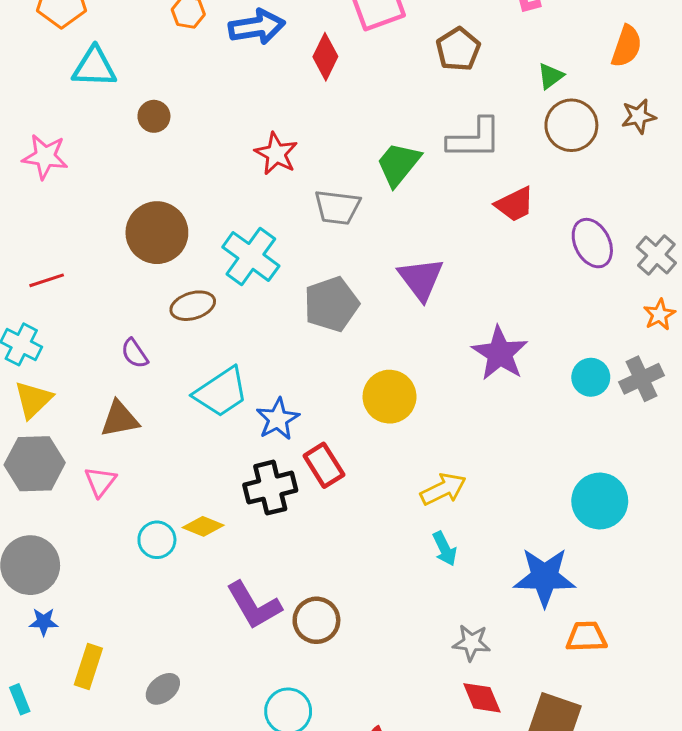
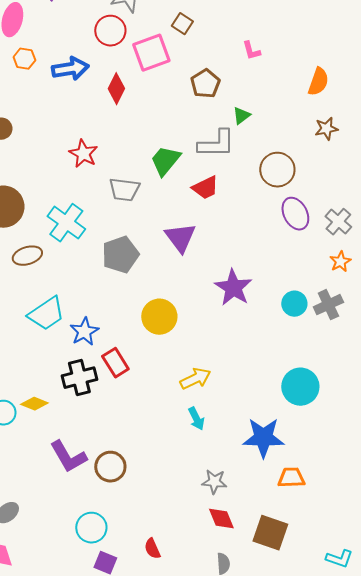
green triangle: (551, 76) -> (241, 116), moved
brown circle: (571, 125) -> (277, 170), moved
red trapezoid: (515, 204) -> (205, 188), moved

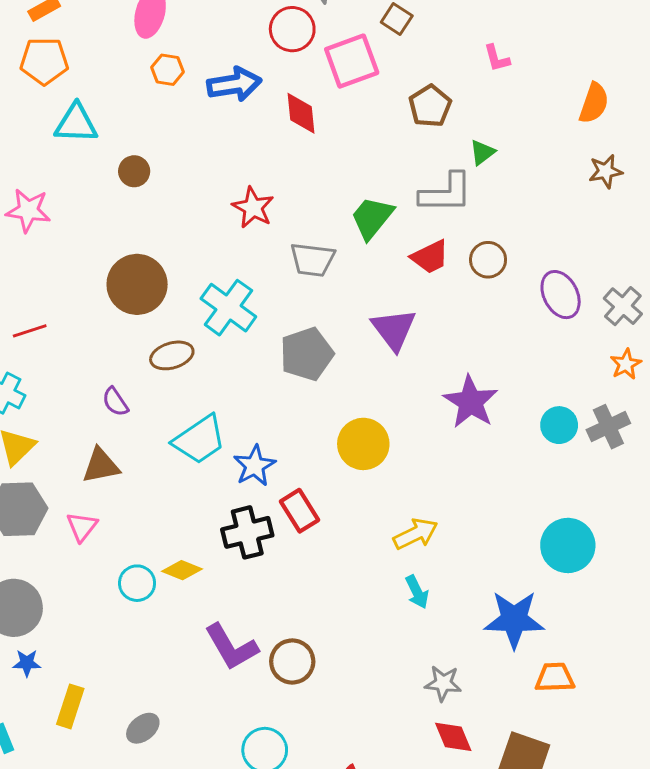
red diamond: (116, 89) -> (301, 113), turned -32
brown circle: (277, 170) -> (488, 260), moved, size x0.7

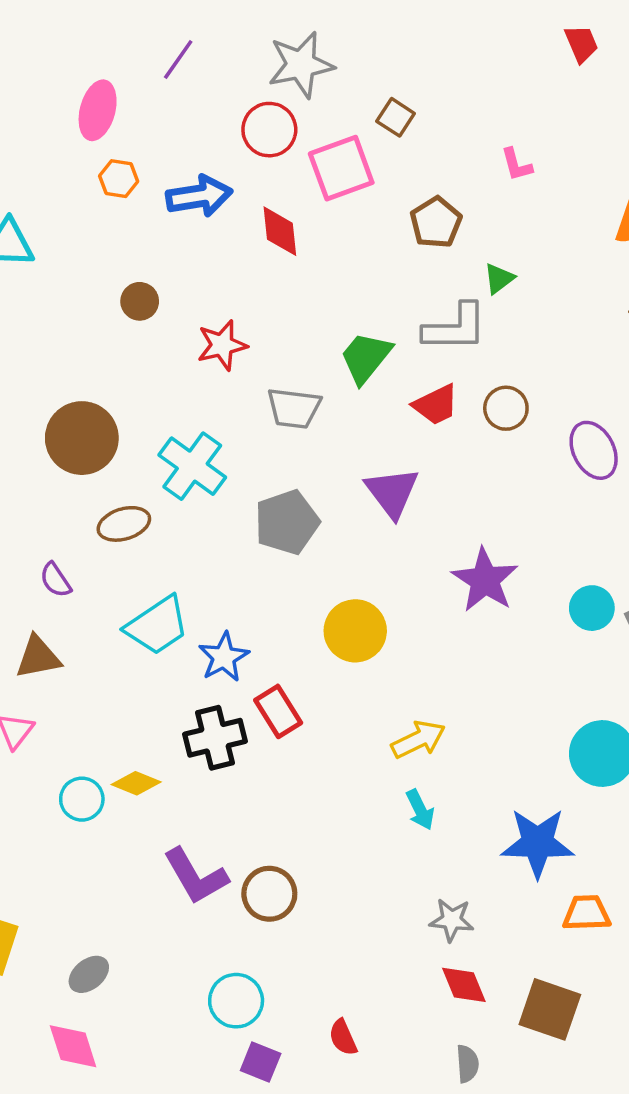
brown circle: (134, 171) -> (140, 301), moved
red star: (253, 208) -> (222, 345), turned 30

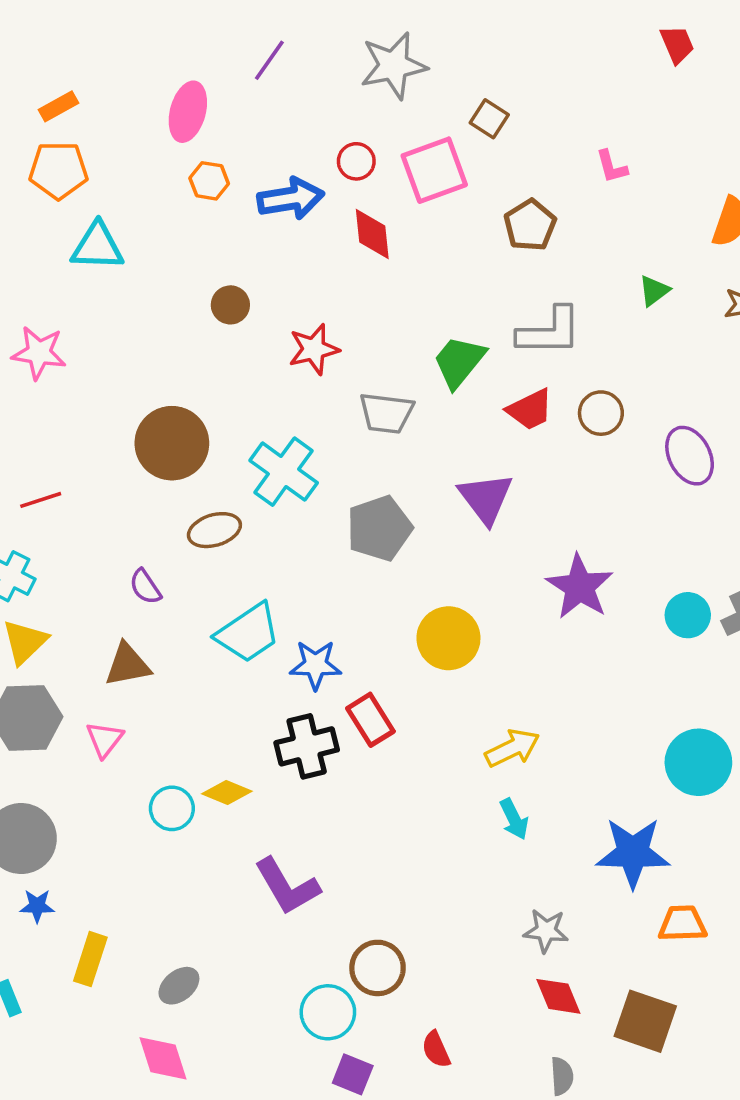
red circle: (269, 130) -> (356, 161), moved, size x0.7
green triangle: (499, 279) -> (654, 291), moved
blue star: (224, 657) -> (315, 665), turned 30
brown circle: (269, 894) -> (378, 968), moved

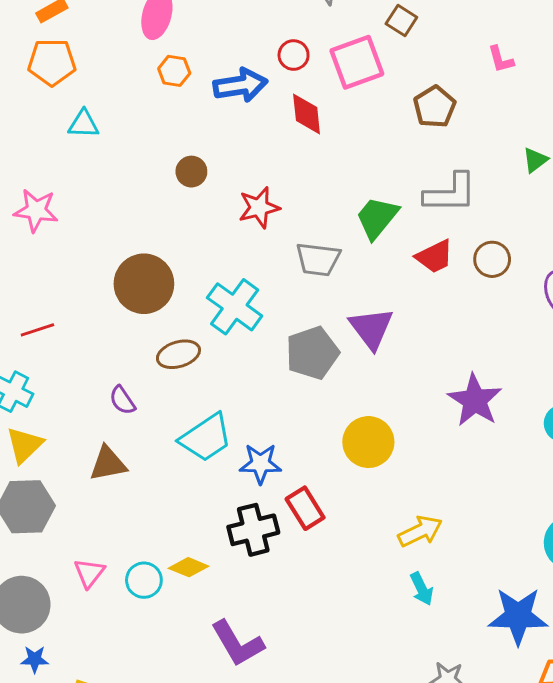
cyan triangle: (97, 246) -> (84, 124), size x0.7
purple triangle: (486, 498) -> (371, 328), moved
pink triangle: (105, 739) -> (89, 573), moved

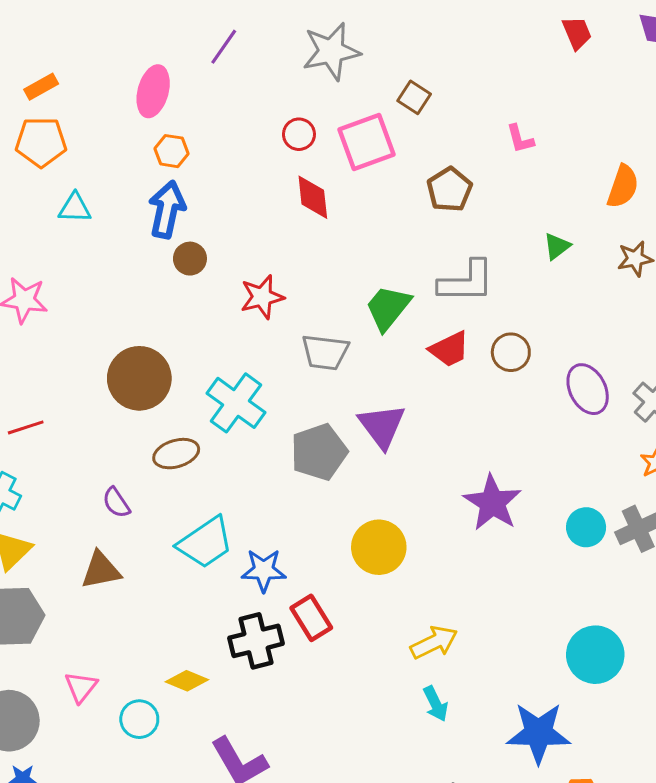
blue arrow: (240, 85) -> (167, 209), moved, turned -69
cyan circle: (144, 580) -> (139, 719), moved

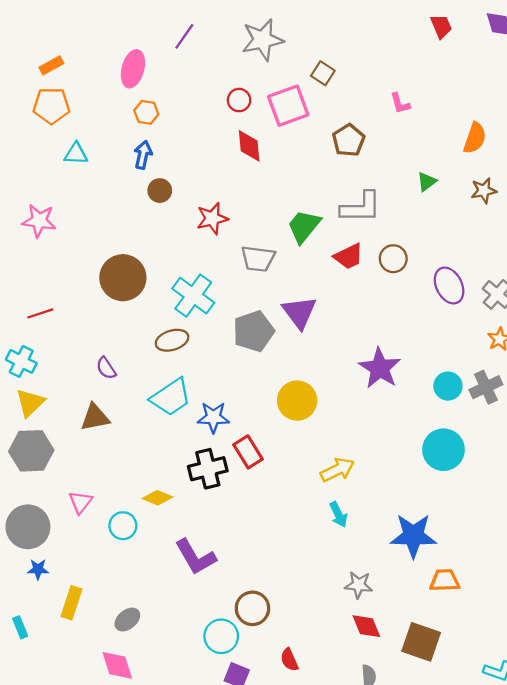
blue arrow: (167, 209) -> (143, 155), size x0.7
brown ellipse: (176, 454) -> (172, 340), moved
cyan circle: (595, 655) -> (443, 450), moved

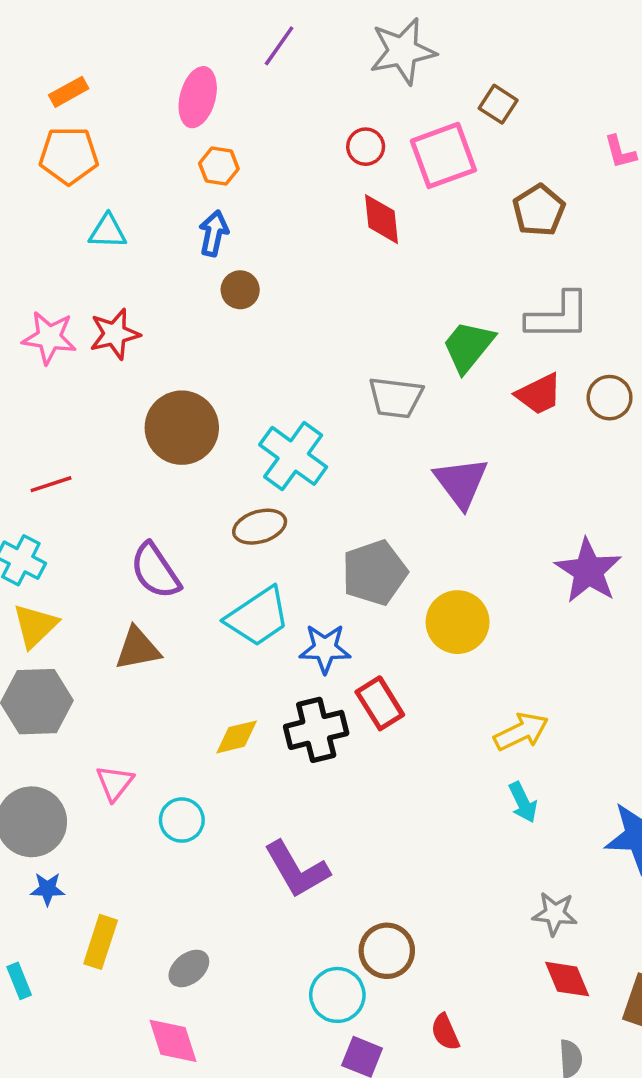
red star: (212, 218) -> (115, 334), moved
gray pentagon: (254, 331) -> (374, 573), moved
purple semicircle: (106, 368) -> (155, 571), size x1.6
yellow diamond: (158, 498) -> (237, 737), moved, turned -36

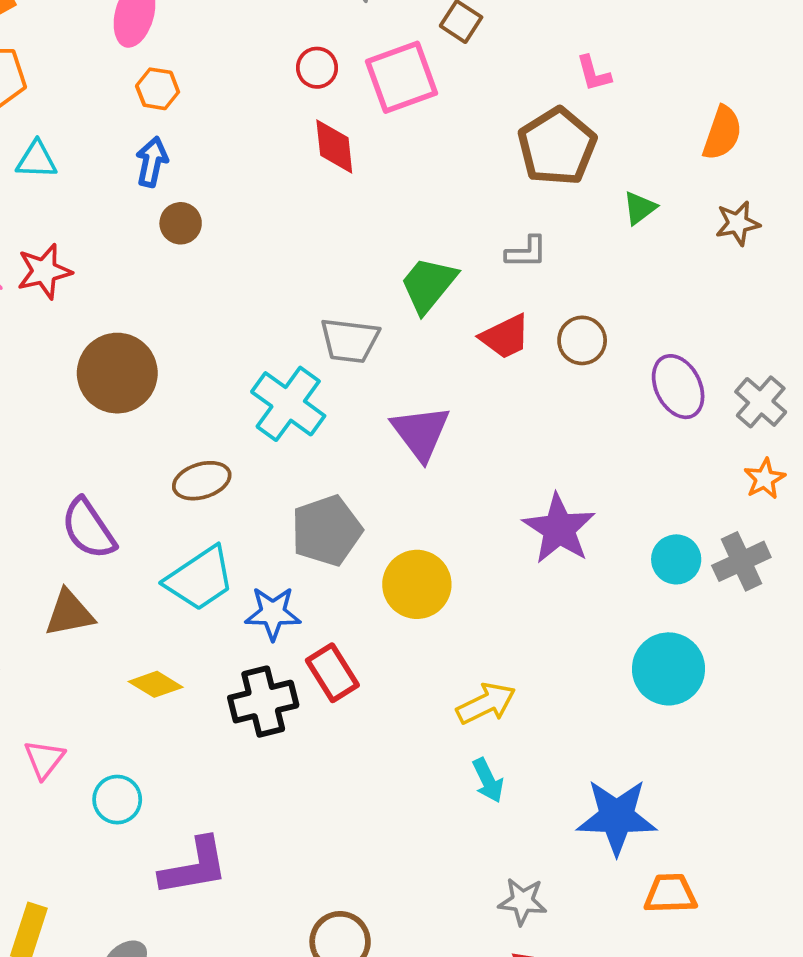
brown pentagon: (539, 210) -> (557, 146), moved, size x1.4
gray L-shape: (558, 316) -> (526, 252), size x0.6
cyan cross: (293, 456) -> (288, 404), moved
yellow diamond: (237, 737) -> (156, 684), moved, turned 45
purple L-shape: (297, 870) -> (194, 867), moved, turned -70

